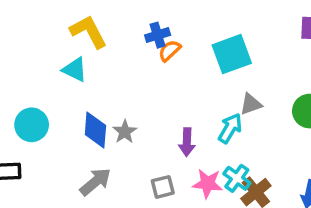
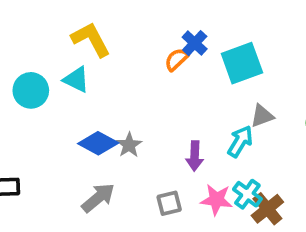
blue cross: (158, 35) -> (195, 43), moved, turned -30
cyan circle: (32, 125) -> (31, 90), moved
blue diamond: (95, 130) -> (98, 143), turned -66

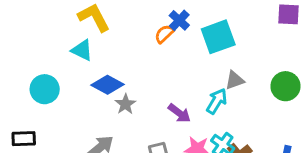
cyan circle: (31, 90) -> (45, 89), moved
blue diamond: (98, 143) -> (107, 85), moved
purple arrow: (195, 156) -> (179, 113), turned -55

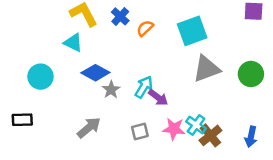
blue cross: (179, 20) -> (120, 16), moved
gray triangle: (235, 80) -> (207, 69), size x1.6
cyan arrow: (217, 101) -> (144, 87), moved

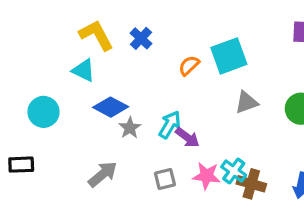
orange semicircle: (145, 28) -> (189, 66), moved
gray triangle: (207, 69) -> (246, 102), size x0.7
brown cross: (210, 135) -> (251, 184), turned -35

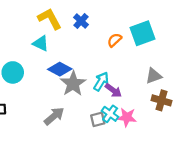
gray triangle: (246, 102) -> (154, 76), moved
gray star: (130, 128) -> (73, 84), size x1.6
cyan cross: (234, 171) -> (110, 114), moved
brown cross: (251, 184) -> (161, 100), moved

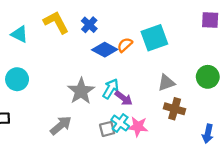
cyan triangle: (41, 43) -> (19, 34), moved
blue diamond: (60, 69) -> (105, 50), moved

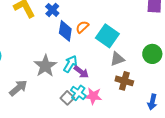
cyan square: (154, 38) -> (107, 36), moved, turned -35
blue diamond: (105, 50) -> (65, 31), turned 70
gray arrow: (61, 125) -> (18, 88), moved
gray square: (107, 129) -> (67, 98), turned -32

